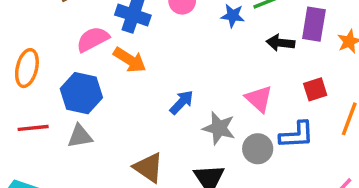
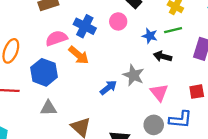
black arrow: (280, 43) -> (163, 56), moved
gray star: (219, 128) -> (133, 75), moved
gray triangle: (80, 136) -> (49, 108), moved

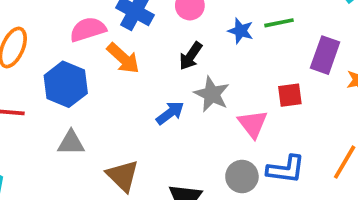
black arrow: (163, 56) -> (191, 56), moved, turned -72
red square: (197, 92) -> (290, 95), moved

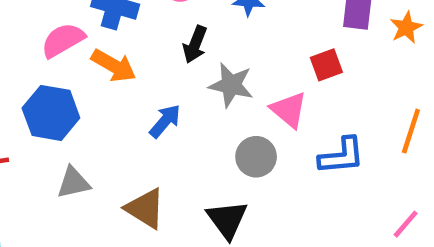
blue arrow: (170, 113) -> (165, 121), moved
gray circle: (242, 177) -> (256, 157), moved

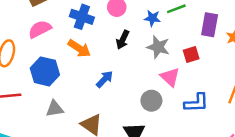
pink semicircle: (63, 40) -> (40, 29), moved
gray star: (231, 85) -> (158, 47), moved

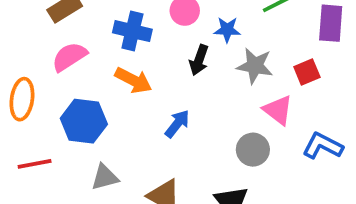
blue star: (152, 18) -> (227, 30), moved
blue L-shape: (196, 103) -> (323, 146), turned -145

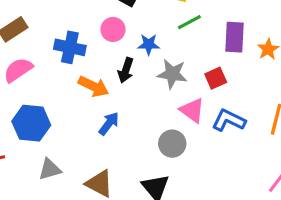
orange arrow: (133, 80) -> (94, 86), moved
blue L-shape: (323, 146) -> (229, 120), moved

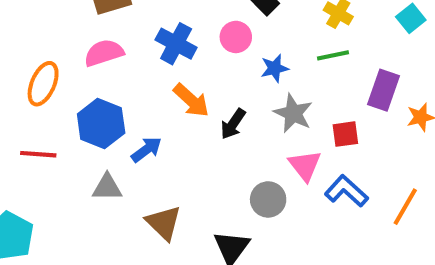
blue star: (149, 44) -> (275, 68), turned -30
black arrow: (126, 70) -> (233, 124), moved
blue arrow: (109, 124) -> (146, 150), moved

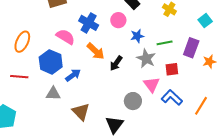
cyan square: (411, 18) -> (205, 21), moved
pink semicircle: (104, 53) -> (65, 37), moved, turned 48
green line: (333, 55) -> (165, 43), moved

